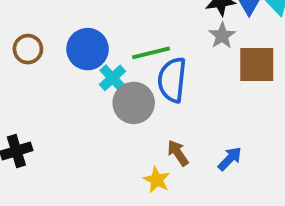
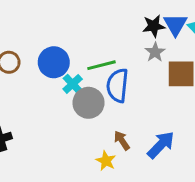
blue arrow: (230, 159) -> (161, 145), size x1.5

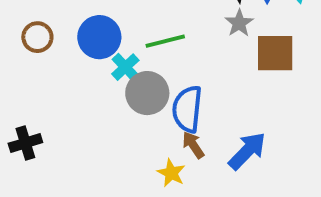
blue semicircle: (117, 85) -> (187, 109), moved

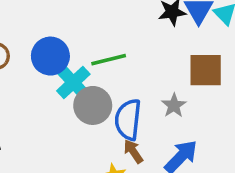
gray star: (239, 23) -> (174, 105), moved
cyan cross: (125, 67) -> (73, 83), size x1.4

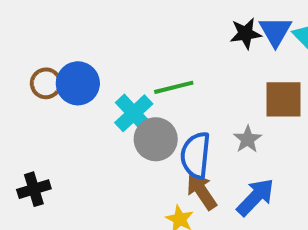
blue circle: (50, 56) -> (78, 83), moved
brown arrow: (133, 151) -> (202, 191), size x1.4

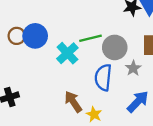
gray circle: (156, 139) -> (115, 47), moved
brown arrow: (202, 191) -> (73, 102), moved

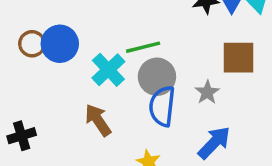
gray circle: (115, 47) -> (157, 77), moved
brown arrow: (73, 102) -> (98, 120), moved

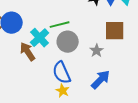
blue semicircle: (162, 106) -> (62, 73), moved, turned -30
brown arrow: (98, 120) -> (28, 52), moved

